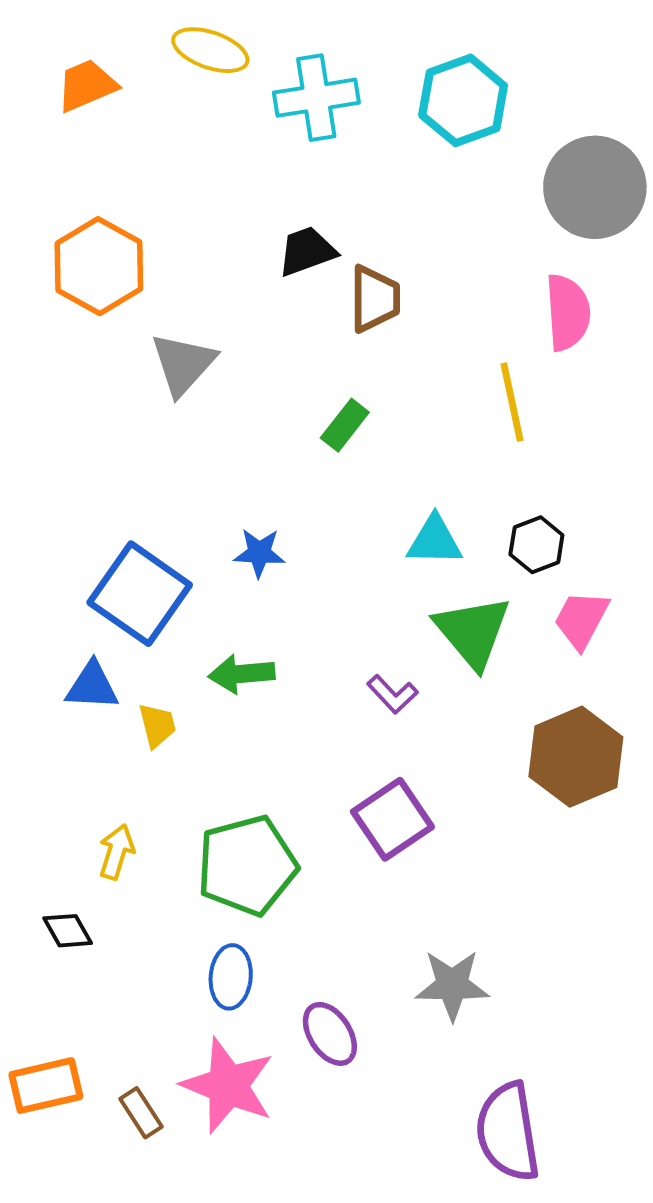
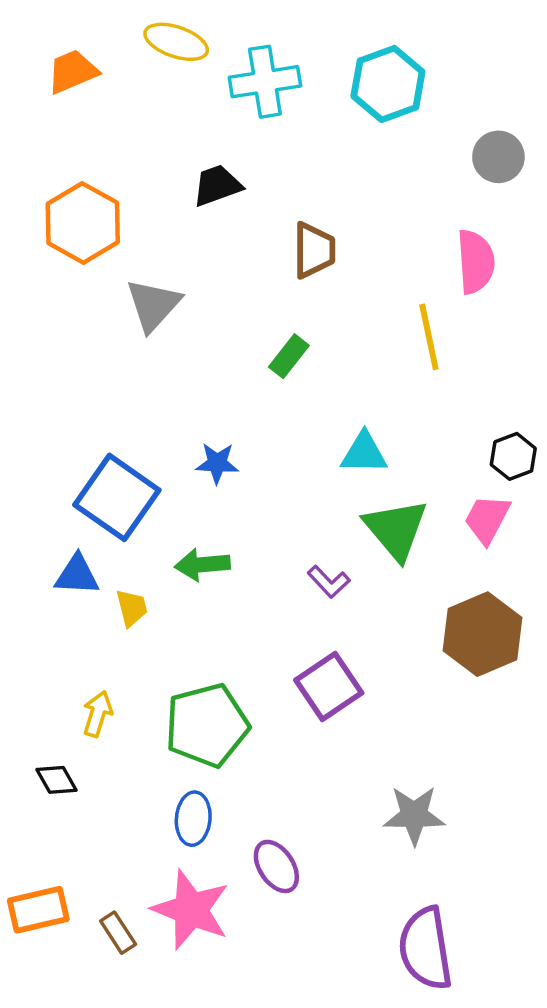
gray circle: (595, 187) -> (498, 157), size x0.6
black trapezoid: (307, 251) -> (217, 185), moved
black hexagon: (536, 545) -> (513, 456), moved
gray star: (452, 985) -> (414, 815), moved

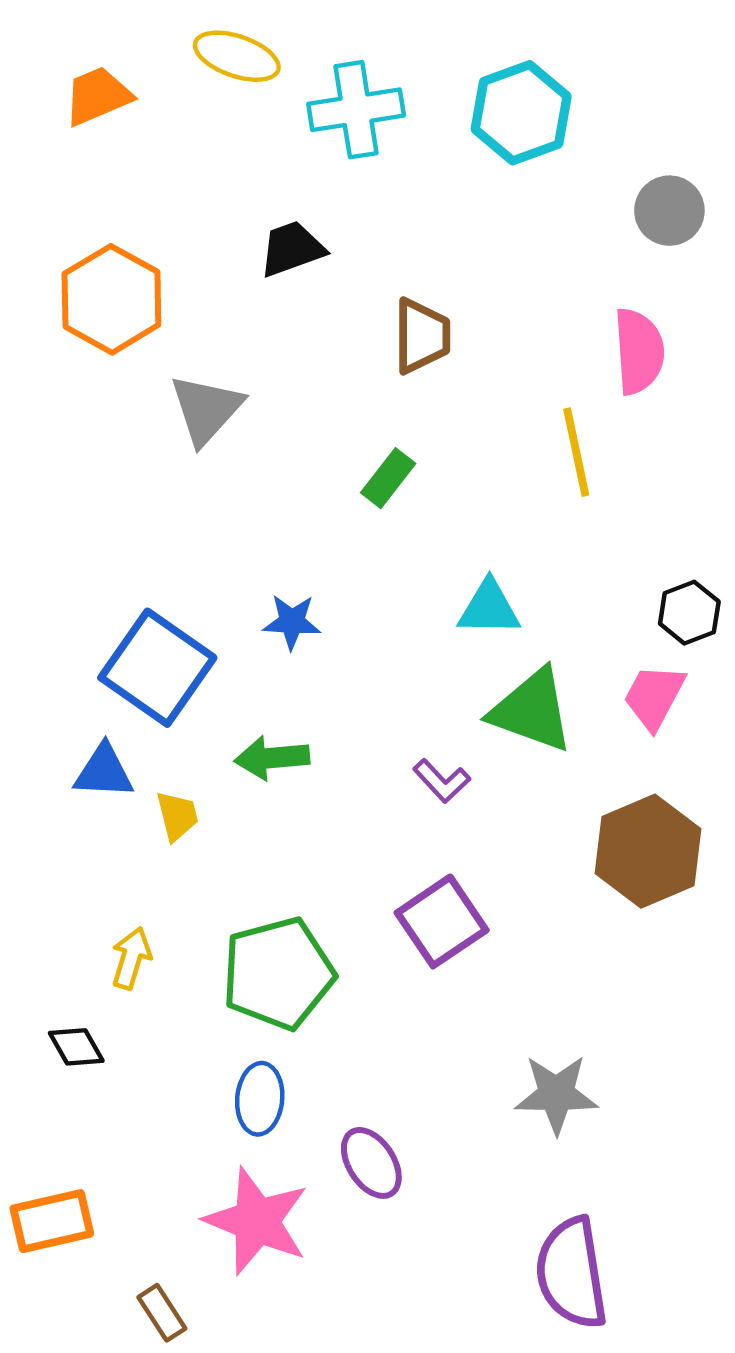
green triangle: (396, 529) -> (532, 710), turned -30
brown rectangle: (118, 933) -> (162, 1313), moved

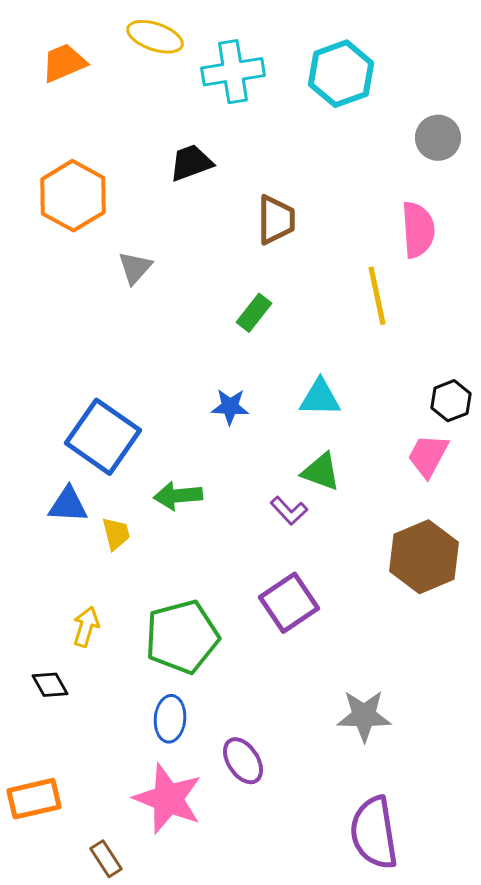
gray triangle: (206, 409) -> (135, 268), size x0.7
blue star: (292, 622) -> (230, 407), moved
green triangle: (532, 710) -> (321, 472), moved, size x0.7

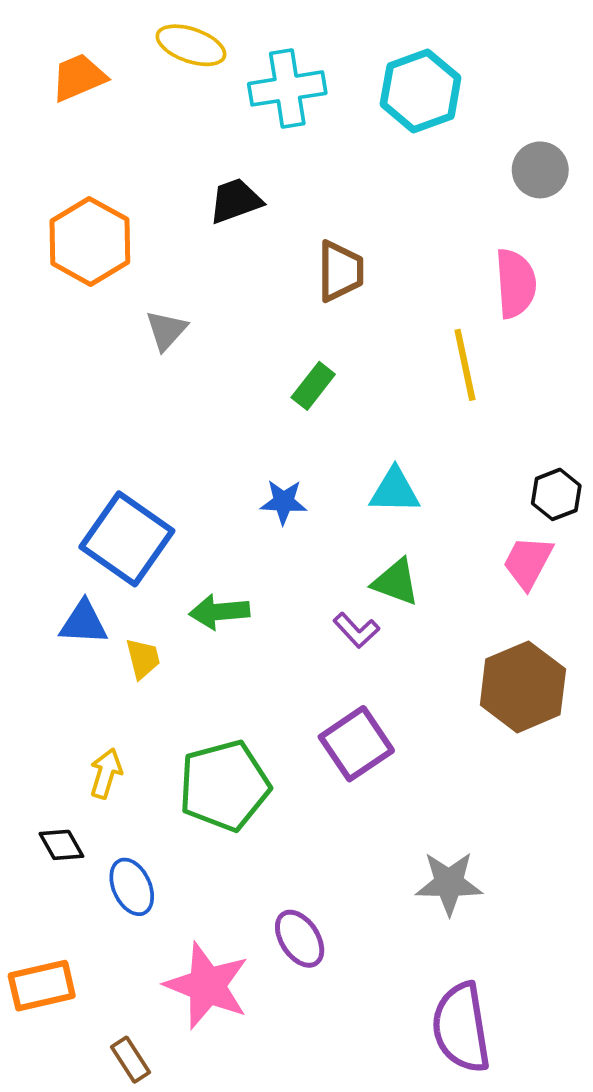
blue ellipse: (170, 719) -> (132, 887), moved, turned -30

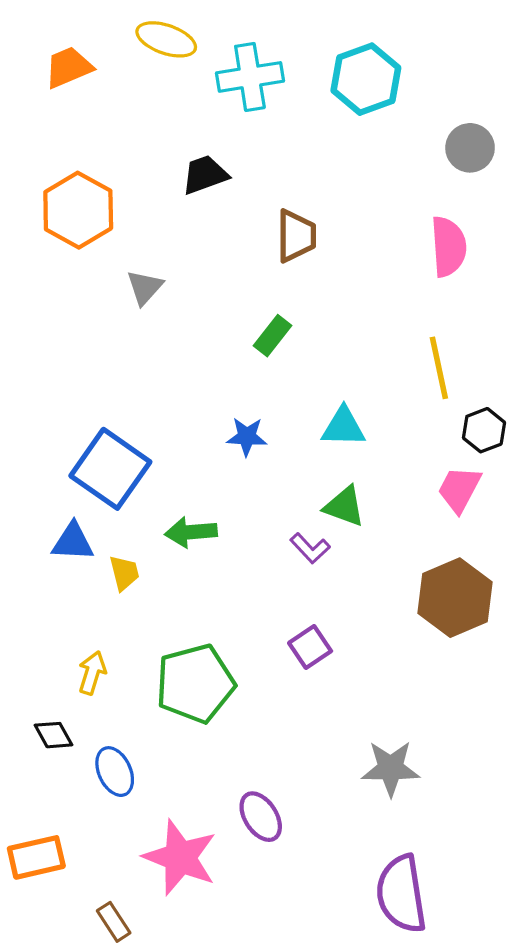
yellow line: (465, 365) -> (439, 368), moved
purple square: (356, 744) -> (310, 647), size x0.7

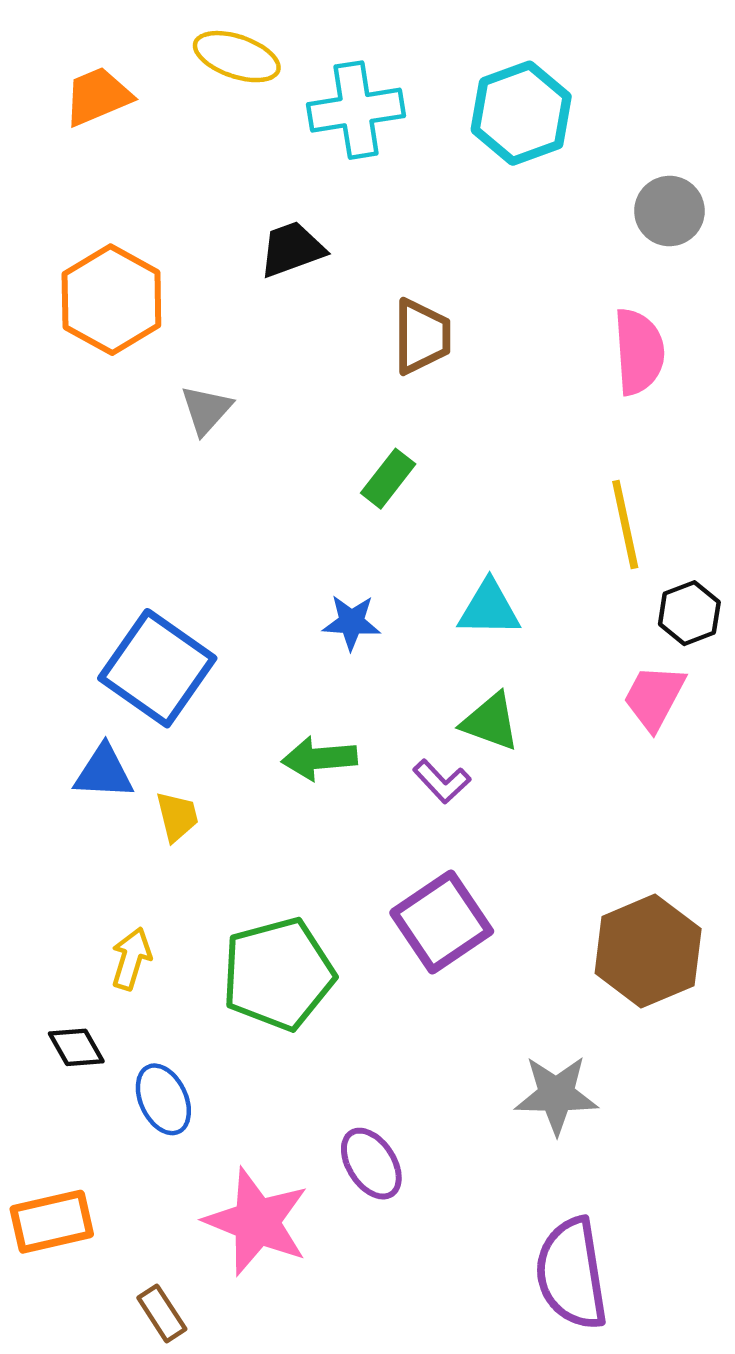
green arrow: (191, 532) -> (319, 758), moved
brown hexagon: (455, 598) -> (648, 951), moved
purple square: (310, 647) -> (442, 922), size x1.6

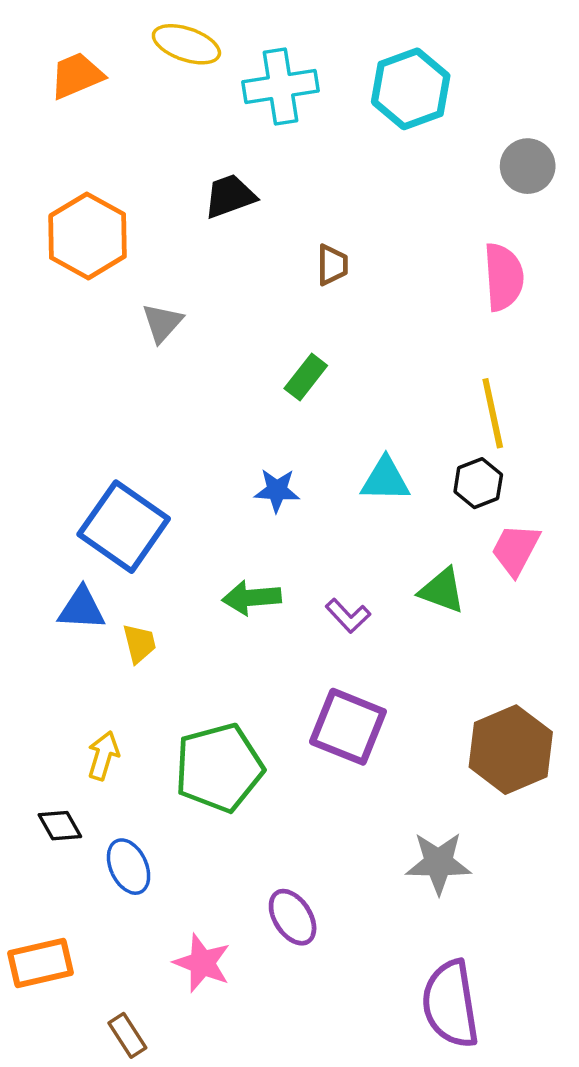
brown trapezoid: (422, 336) -> (332, 265), size x0.7
black hexagon: (689, 613) -> (478, 483), moved
green triangle: (491, 722) -> (442, 590), moved
purple square: (442, 922) -> (348, 727), turned -34
pink star: (257, 1222) -> (202, 963), size x0.7

